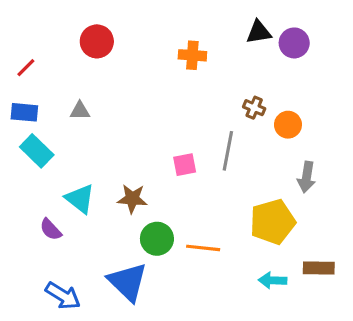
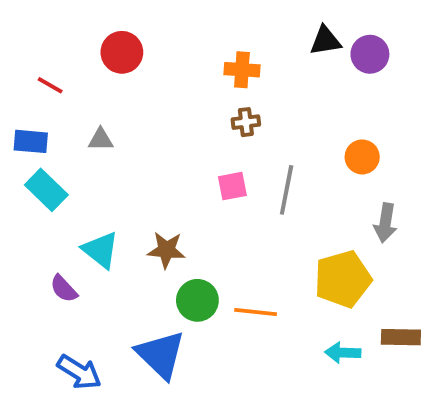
red line: (26, 68) -> (50, 85), moved, turned 75
brown cross: (254, 108) -> (246, 122), moved, turned -30
pink square: (185, 165) -> (232, 186), moved

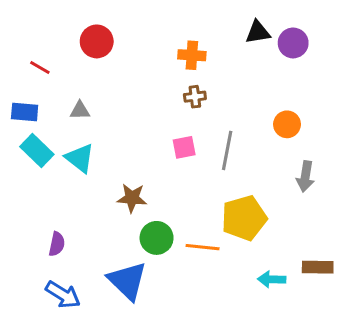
cyan triangle: (101, 250) -> (80, 158), moved
yellow pentagon: (343, 279) -> (244, 218), moved
purple semicircle: (64, 289) -> (57, 244), moved, turned -125

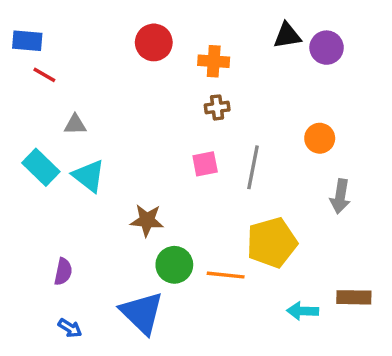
red circle: (97, 41) -> (154, 42), moved
gray triangle: (80, 111) -> (75, 125), moved
blue rectangle: (25, 112) -> (27, 41), moved
blue arrow: (63, 295) -> (70, 328), size x0.6

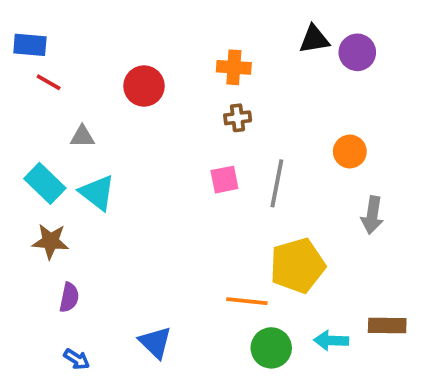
red circle: (154, 42) -> (144, 86), moved
brown star: (147, 220) -> (50, 241), moved
green circle: (174, 265) -> (271, 348), moved
blue triangle: (142, 313) -> (155, 342), size x0.7

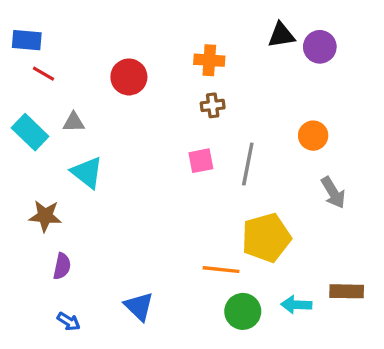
cyan rectangle: (45, 183) -> (30, 132), moved
gray arrow: (372, 215) -> (333, 193), turned -40

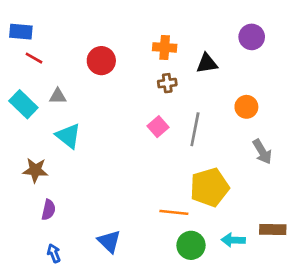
black triangle: (281, 35) -> (207, 63), moved
pink square: (201, 161) -> (158, 127), turned -30
blue arrow: (69, 321) -> (54, 253), turned -144

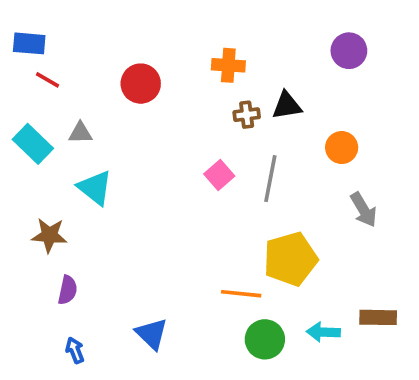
black triangle: (207, 63) -> (287, 106), moved
brown cross: (167, 83) -> (247, 115), moved

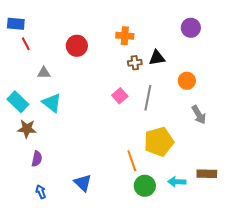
red line: (47, 80) -> (26, 44), turned 32
cyan rectangle: (33, 144) -> (18, 102), moved
orange line: (241, 294) -> (132, 161), turned 65

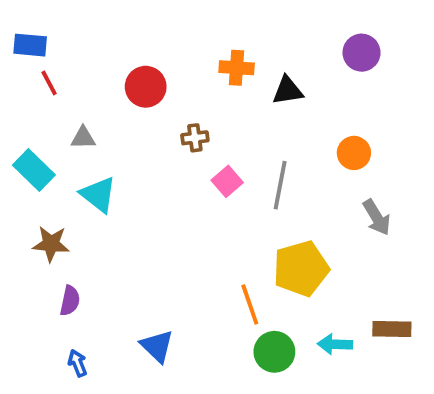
black triangle: (157, 58) -> (288, 90), moved
brown cross: (135, 63) -> (195, 138), moved
cyan rectangle: (18, 102) -> (34, 170), moved

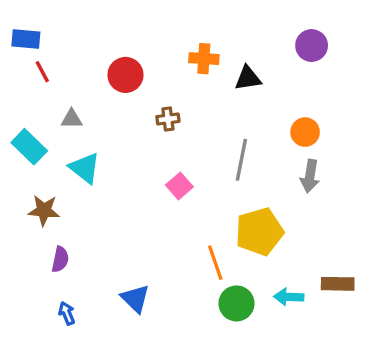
pink square: (227, 181) -> (179, 186), moved
gray arrow: (377, 217) -> (310, 176), moved, turned 40

